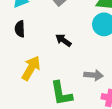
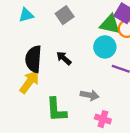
black semicircle: (20, 29) -> (33, 59), moved, size x1.6

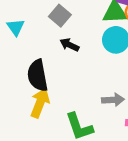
cyan triangle: (26, 15) -> (16, 27), turned -35
black arrow: (64, 58) -> (69, 45), moved

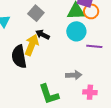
yellow arrow: (40, 103) -> (32, 45), moved

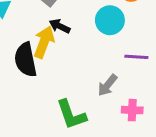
purple line: (94, 46) -> (136, 57), moved
gray arrow: (74, 75) -> (107, 85), turned 133

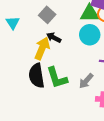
black semicircle: (26, 60) -> (37, 76), moved
green L-shape: (71, 115) -> (57, 78), moved

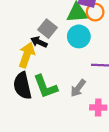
gray square: (47, 15) -> (47, 29), moved

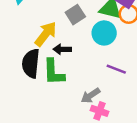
black arrow: (39, 42) -> (62, 49), moved, turned -42
gray arrow: (78, 88) -> (91, 96), moved

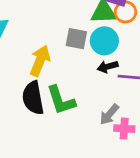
gray square: (75, 15) -> (76, 39), moved, turned -30
black arrow: (62, 49) -> (108, 67), moved

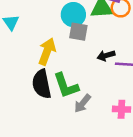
cyan circle: (104, 41) -> (73, 15), moved
gray arrow: (109, 114) -> (83, 103), moved

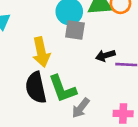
yellow arrow: (47, 51) -> (41, 52), turned 148

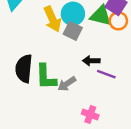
yellow arrow: (41, 52) -> (52, 19), moved, turned -30
gray arrow: (81, 108) -> (67, 84), moved

